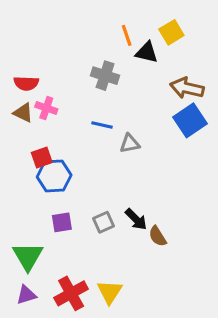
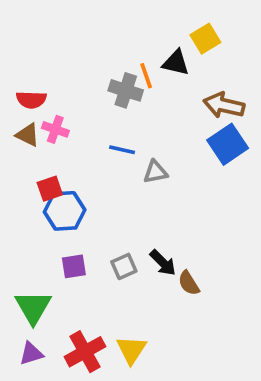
orange line: (127, 35) -> (146, 76), moved

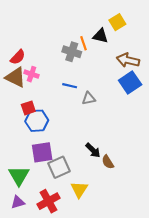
red semicircle: (31, 100) -> (18, 57), turned -49
brown triangle: (28, 135) -> (16, 77), size x1.5
purple square: (74, 266) -> (42, 152), size x1.5
gray square: (124, 266) -> (59, 167), moved, size x1.5
yellow triangle: (131, 350) -> (79, 189), moved

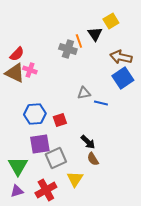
black triangle: (100, 36) -> (95, 34), turned 42
blue line: (70, 86) -> (101, 103), moved
red square: (28, 108) -> (60, 120), moved
brown semicircle: (108, 162) -> (93, 159), moved

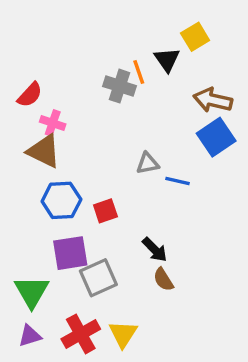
brown triangle: (15, 73) -> (44, 151), moved
yellow triangle: (75, 179) -> (123, 334), moved

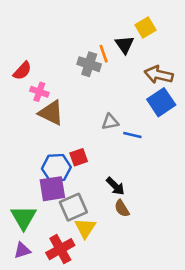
brown triangle: (44, 151) -> (51, 113), moved
blue hexagon: (61, 200) -> (56, 168), moved
yellow triangle: (123, 334) -> (85, 228), moved

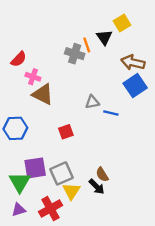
blue hexagon: (56, 168) -> (15, 128), moved
black arrow: (115, 186) -> (97, 187), moved
purple square: (52, 189) -> (35, 168), moved

